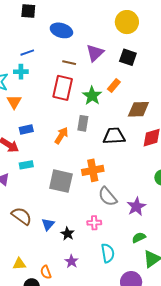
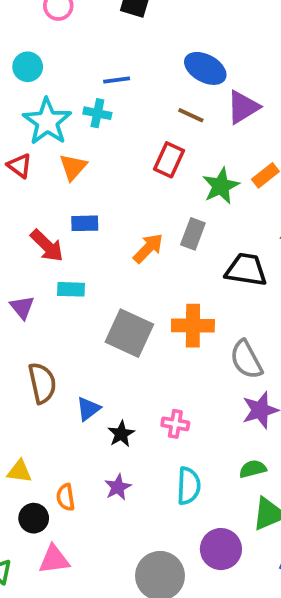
blue ellipse: (61, 30) -> (205, 68), moved
red rectangle: (63, 88) -> (169, 160), size x0.7
gray semicircle: (108, 197) -> (246, 360), moved
brown semicircle: (22, 216) -> (42, 383), turned 30

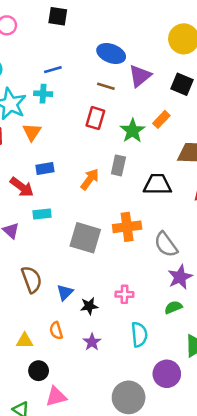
black star: (121, 434) -> (89, 306), turned 30
green semicircle: (253, 469) -> (173, 307), moved
orange semicircle: (66, 497) -> (56, 331), moved

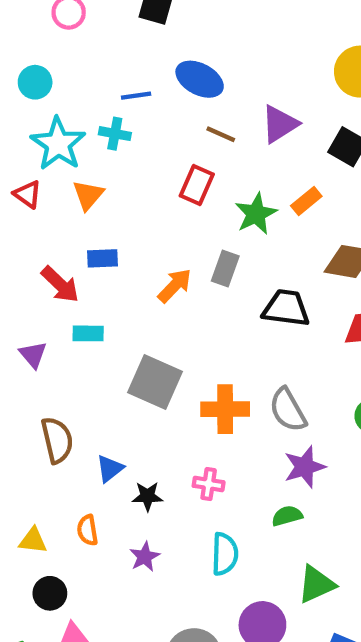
blue ellipse: (111, 54) -> (200, 79), moved
orange cross: (127, 227) -> (225, 409), moved

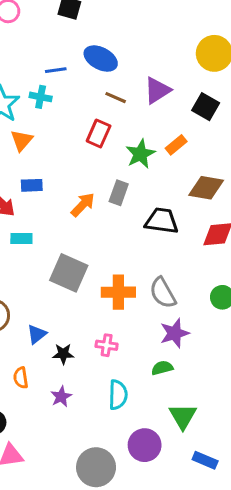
green triangle: (316, 584) -> (183, 416), turned -36

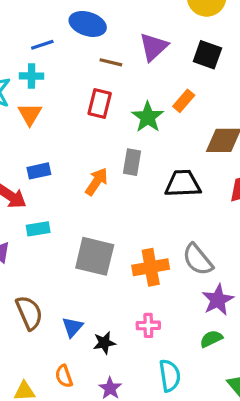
orange triangle: (22, 140) -> (30, 114), moved

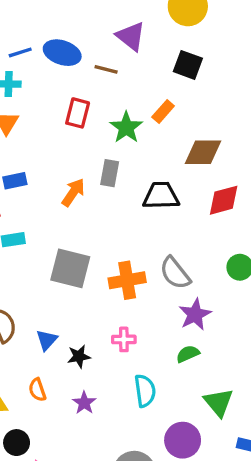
blue ellipse: (88, 24) -> (62, 53), moved
purple triangle: (153, 47) -> (131, 36), moved, turned -40
brown line: (111, 62) -> (106, 69), moved

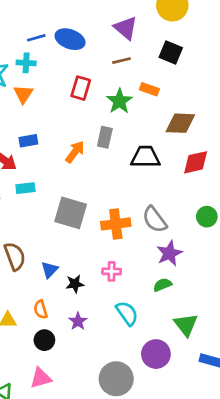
brown line: (106, 69) -> (122, 61), moved, turned -30
orange rectangle: (163, 111) -> (149, 89), turned 66
cyan semicircle: (145, 391) -> (127, 313), turned -30
black circle: (17, 443) -> (44, 340), moved

